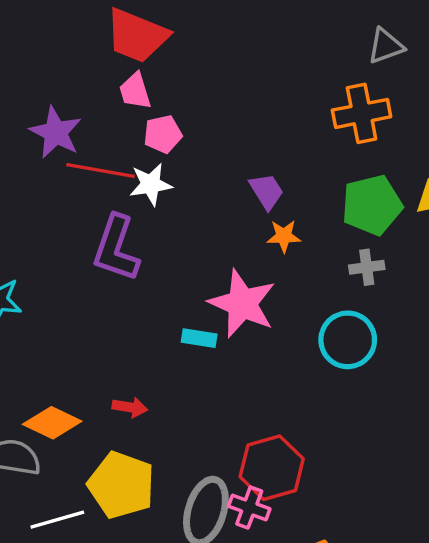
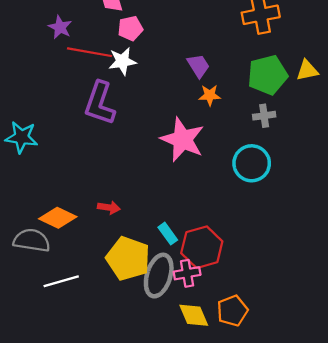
purple star: (56, 132) -> (60, 27), size x0.7
cyan rectangle: (199, 338) -> (168, 234), moved, turned 45
yellow pentagon: (121, 485) -> (128, 259), moved
pink cross: (249, 507) -> (187, 273), turned -30

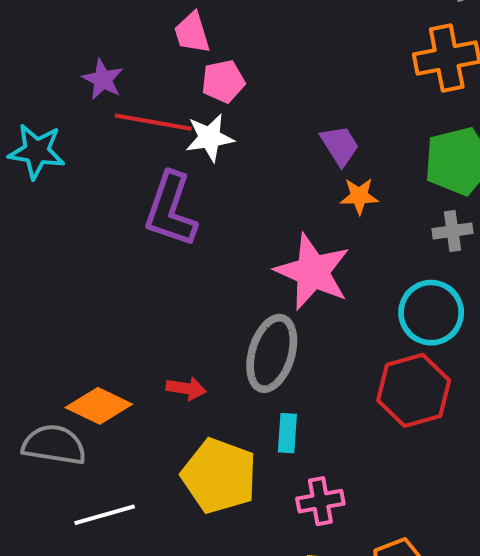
cyan star: (21, 137) -> (37, 151), moved
cyan rectangle: (168, 234) -> (287, 433), turned 40
red hexagon: (202, 247) -> (414, 390), moved
gray ellipse: (159, 276) -> (272, 353), moved

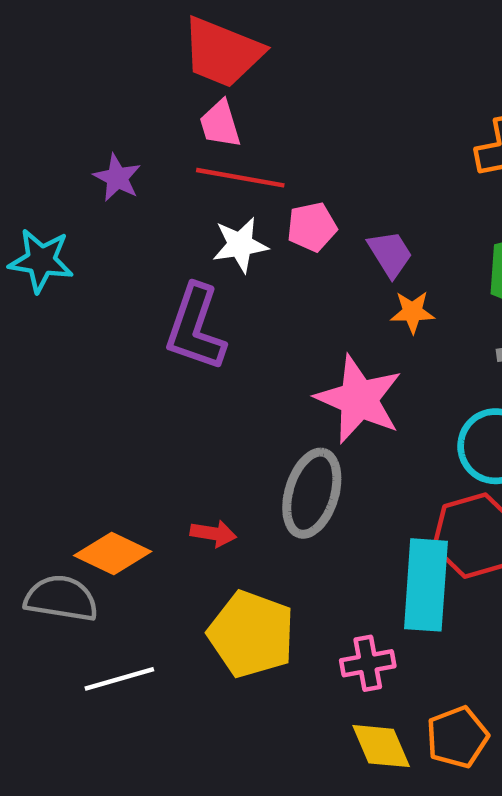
pink pentagon: (223, 81) -> (312, 227), moved
red line: (153, 122) -> (240, 178), moved
cyan rectangle: (287, 433) -> (426, 585), moved, size x2.0

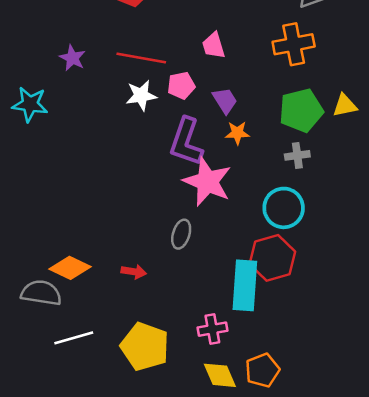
pink trapezoid: (220, 124) -> (214, 45), moved
purple L-shape: (195, 328) -> (186, 142), moved
gray ellipse: (312, 493) -> (181, 234), size x0.6
red arrow: (213, 533) -> (134, 272), moved
yellow pentagon: (251, 634) -> (145, 347), moved

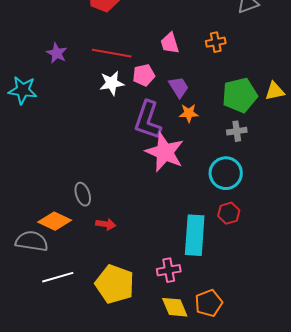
orange cross: (294, 44) -> (216, 42), moved, size x0.6
gray ellipse: (181, 234) -> (83, 194), moved, turned -35
red hexagon: (272, 258) -> (229, 213), moved, size x0.6

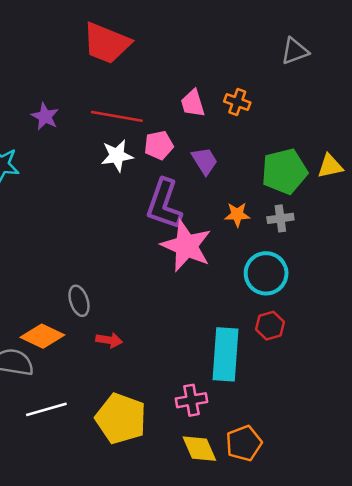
orange cross: (216, 42) -> (237, 102), moved, turned 30
orange star: (189, 113) -> (237, 215), moved

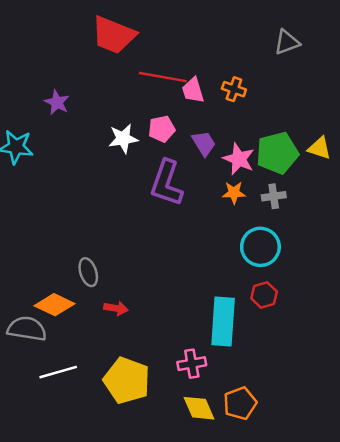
red line: (117, 116) -> (163, 77), moved
yellow triangle: (330, 166) -> (319, 148), turned 30
pink star: (186, 246) -> (239, 159), moved, size x0.7

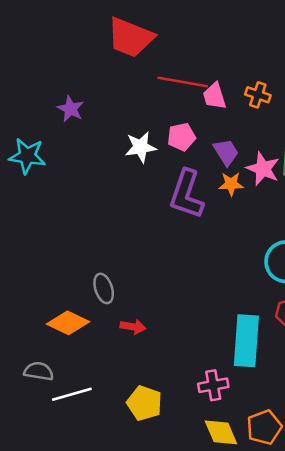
orange star: (234, 193) -> (231, 184), moved
gray semicircle: (27, 329) -> (39, 371), moved, size x0.7
yellow pentagon: (127, 380) -> (144, 403), size x0.7

